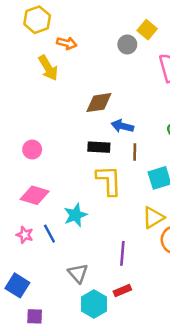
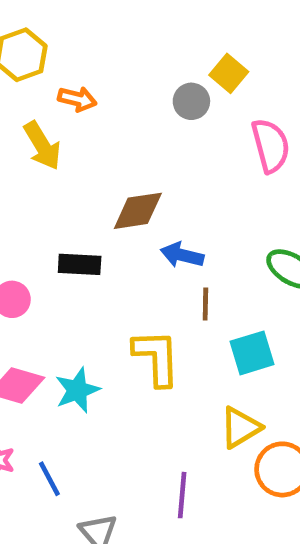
black rectangle: (99, 147) -> (80, 264), moved
cyan star: (75, 215) -> (77, 390), moved
blue line: (49, 234) -> (49, 479), moved

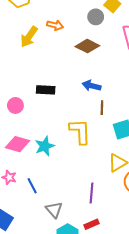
orange arrow: (77, 99) -> (55, 25), moved
yellow arrow: (42, 146) -> (29, 37), turned 65
brown diamond: (138, 211) -> (87, 46), moved, turned 35

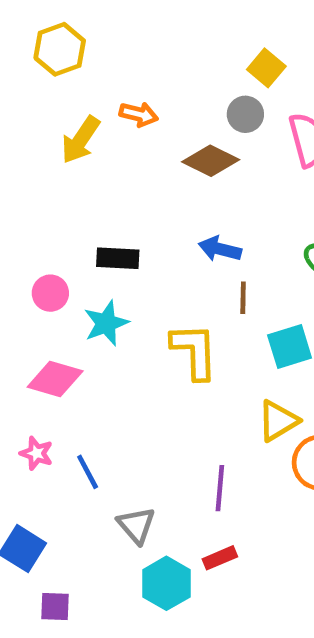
gray circle: (96, 17) -> (245, 114), moved
cyan star: (45, 146) -> (106, 323), moved

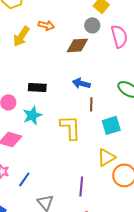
brown diamond: (211, 161) -> (77, 45), turned -30
blue line: (88, 472) -> (24, 179), turned 63

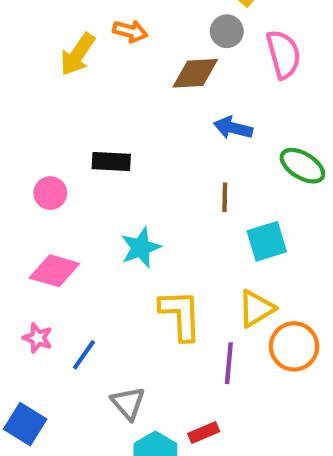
blue arrow: (81, 83) -> (233, 128), moved
cyan star: (32, 115) -> (141, 248), moved
yellow L-shape: (70, 127) -> (181, 315), moved
purple line: (81, 186) -> (229, 363), moved

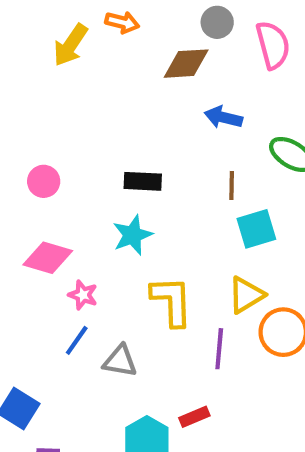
black rectangle: (111, 161) -> (143, 181), moved
brown line: (225, 197) -> (232, 185), moved
pink star: (38, 338) -> (83, 295), moved
gray triangle: (128, 403) -> (120, 361), moved, turned -39

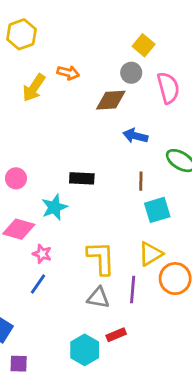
cyan star: (132, 235) -> (54, 207), moved
gray triangle: (120, 361) -> (98, 298), moved

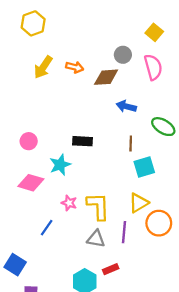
yellow square: (144, 45) -> (154, 32), moved
orange arrow: (68, 73) -> (75, 67), moved
pink star: (42, 254) -> (69, 203), moved

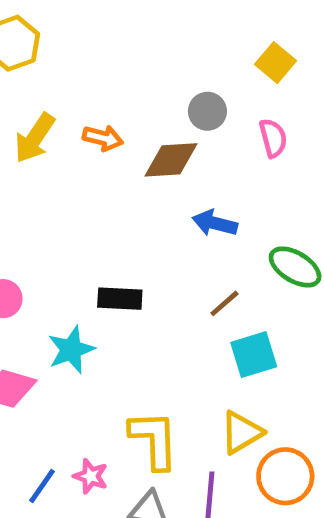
pink semicircle: (153, 67) -> (273, 138), size x0.7
brown line: (131, 143) -> (224, 303), turned 48
pink star: (69, 203) -> (91, 476), moved

